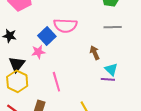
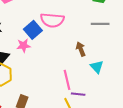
purple line: (108, 79) -> (78, 94), moved
pink line: (56, 82) -> (67, 80), moved

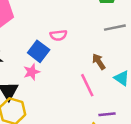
pink semicircle: (52, 20) -> (58, 35), size x0.6
pink line: (67, 80) -> (87, 85), moved

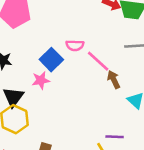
pink line: (87, 85) -> (98, 61), moved, turned -30

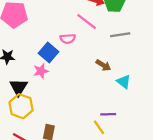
pink line: (98, 61) -> (87, 22), moved
brown arrow: (114, 80) -> (103, 65), turned 152

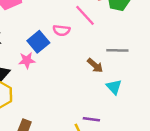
gray line: (120, 35) -> (117, 50), moved

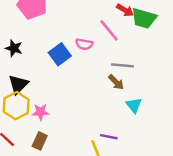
gray line: (117, 50) -> (123, 65), moved
pink star: (27, 60) -> (40, 112), moved

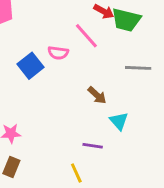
gray line: (123, 65) -> (138, 68), moved
purple line: (109, 137) -> (93, 146), moved

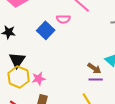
brown arrow: (97, 95) -> (94, 68), moved

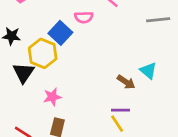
yellow hexagon: (19, 77) -> (43, 53), moved
purple line: (96, 79) -> (121, 110), moved

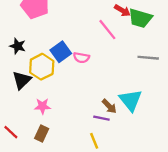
pink semicircle: (84, 17) -> (81, 58), moved
cyan triangle: (148, 71) -> (131, 100), size x1.5
purple line: (121, 110) -> (101, 118), moved

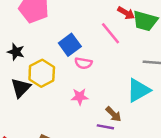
blue square: (61, 52) -> (70, 45), moved
cyan triangle: (131, 100) -> (138, 90), moved, turned 40
pink star: (42, 106) -> (80, 97), moved

